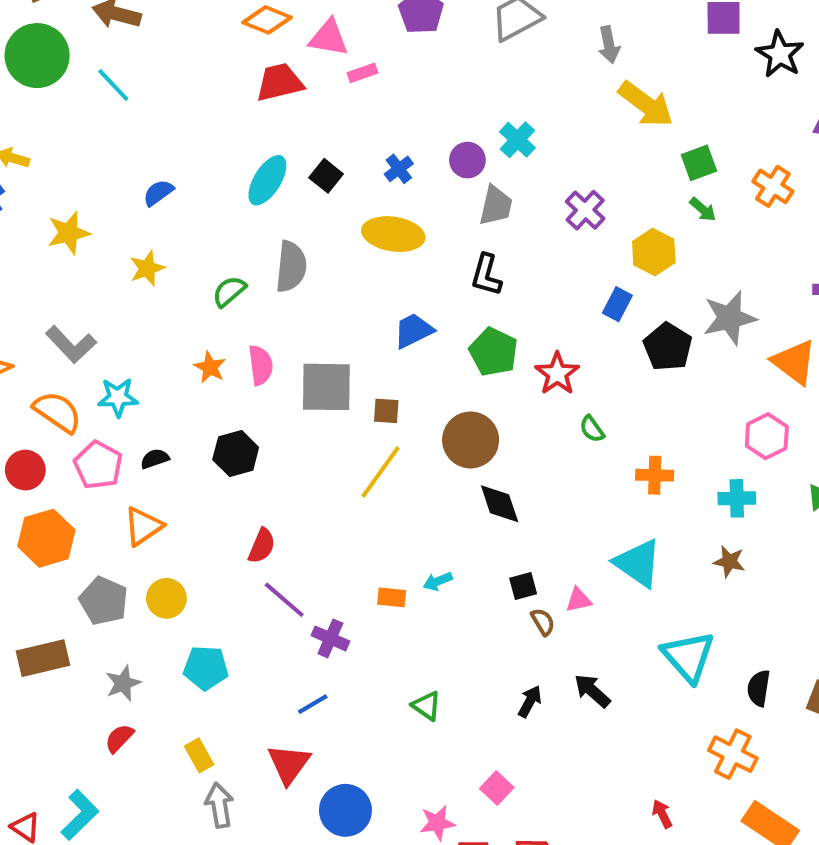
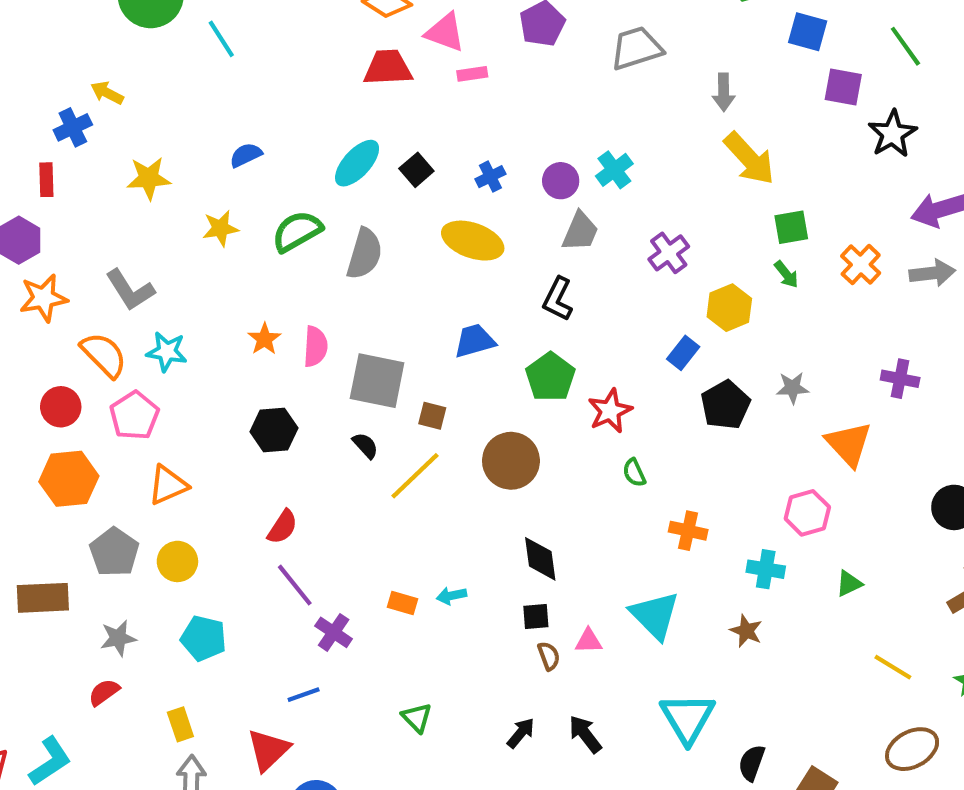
green semicircle: (229, 291) -> (297, 231), moved, size x1.4
gray star: (730, 318) -> (792, 388), size x0.6
black semicircle: (155, 459) -> (365, 446), moved, turned 56
black diamond: (500, 504) -> (540, 559), moved

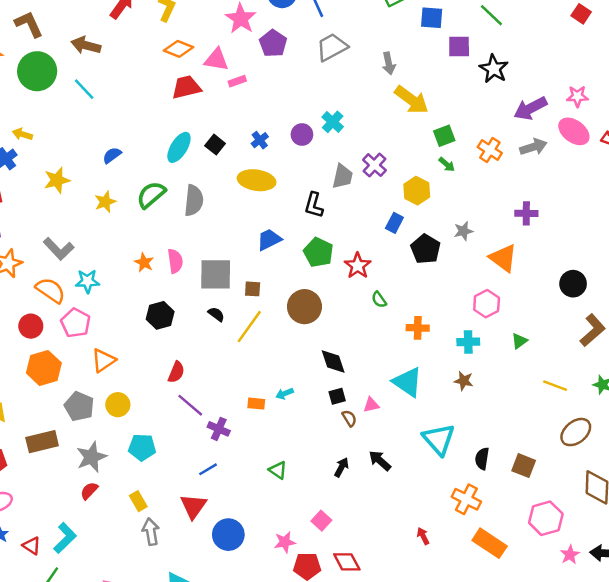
gray trapezoid: (580, 231) -> (342, 176), moved
gray star: (118, 638) -> (91, 457), size x1.4

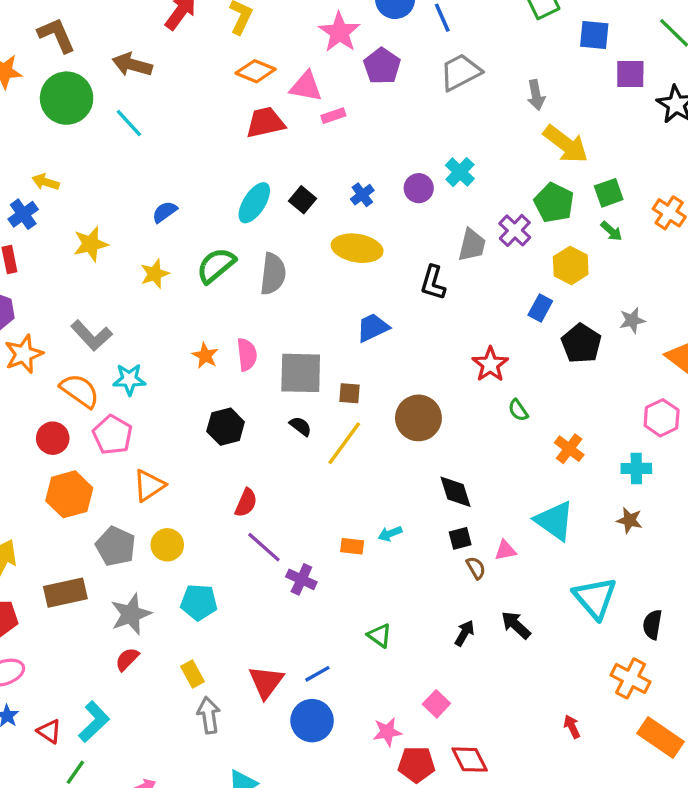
green pentagon: (318, 252) -> (554, 203), moved
orange cross: (418, 328) -> (569, 449), turned 35
blue line: (208, 469) -> (317, 674), moved

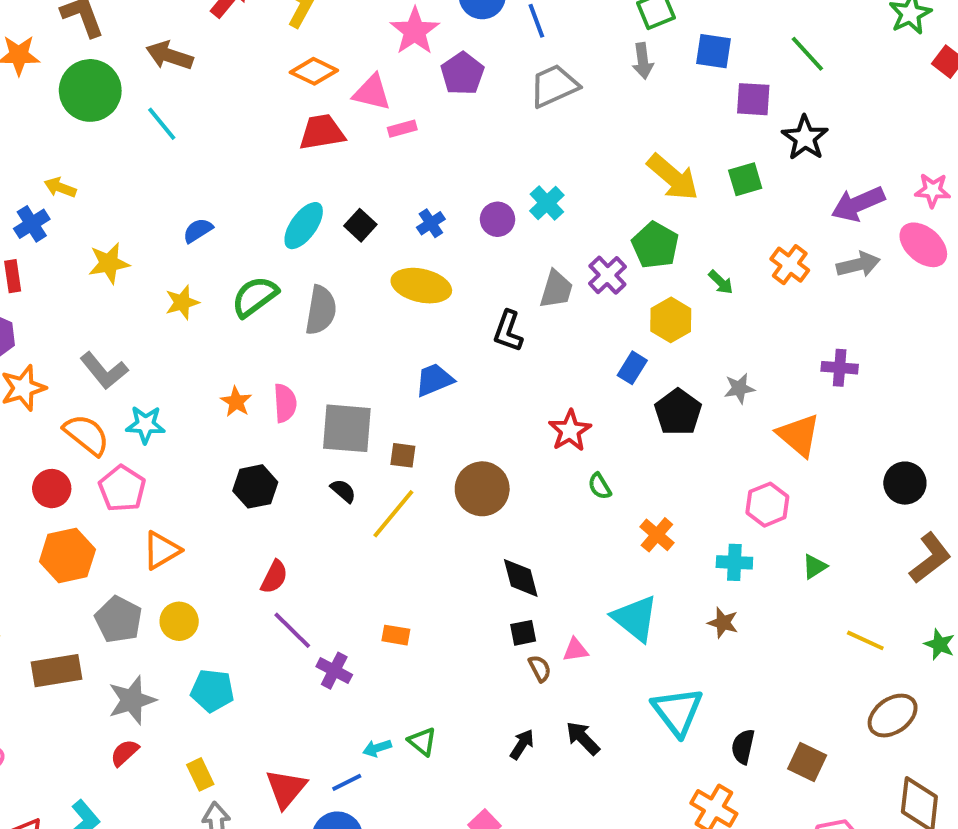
gray arrow: (536, 95) -> (643, 61), moved
green square: (609, 193) -> (745, 179), moved
cyan arrow: (390, 534) -> (377, 748), moved

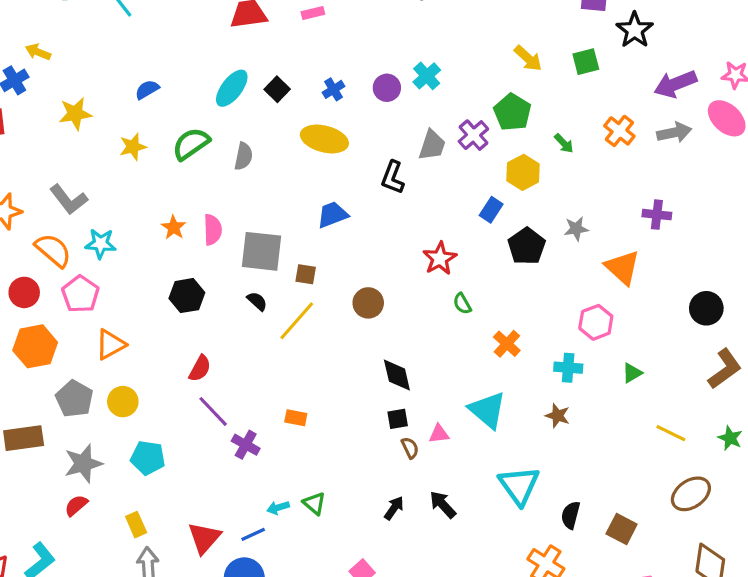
yellow arrow: (673, 177) -> (528, 58), size x0.7
gray semicircle: (321, 310) -> (244, 156), size x0.7
brown circle: (482, 489) -> (368, 303), size x0.7

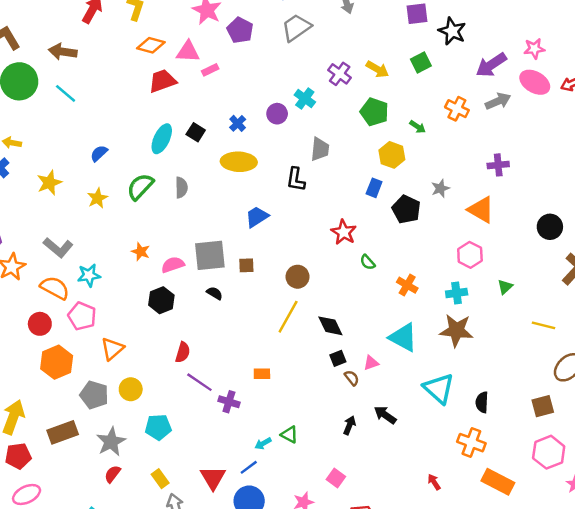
purple cross: (473, 135) -> (340, 74), moved
pink semicircle: (213, 230) -> (173, 265), moved, turned -95
yellow line: (297, 321) -> (288, 317), moved
brown star: (558, 416) -> (456, 330), size x1.8
brown square: (622, 529) -> (543, 406), moved, turned -30

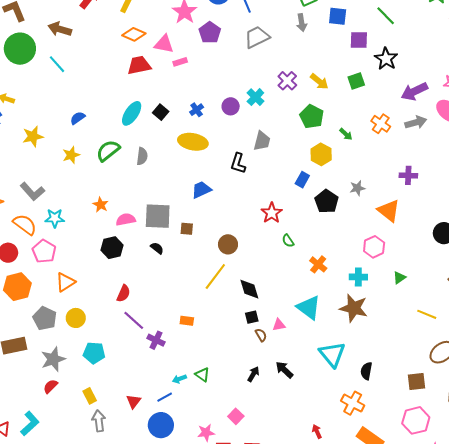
red triangle: (213, 478) -> (134, 401), size x0.7

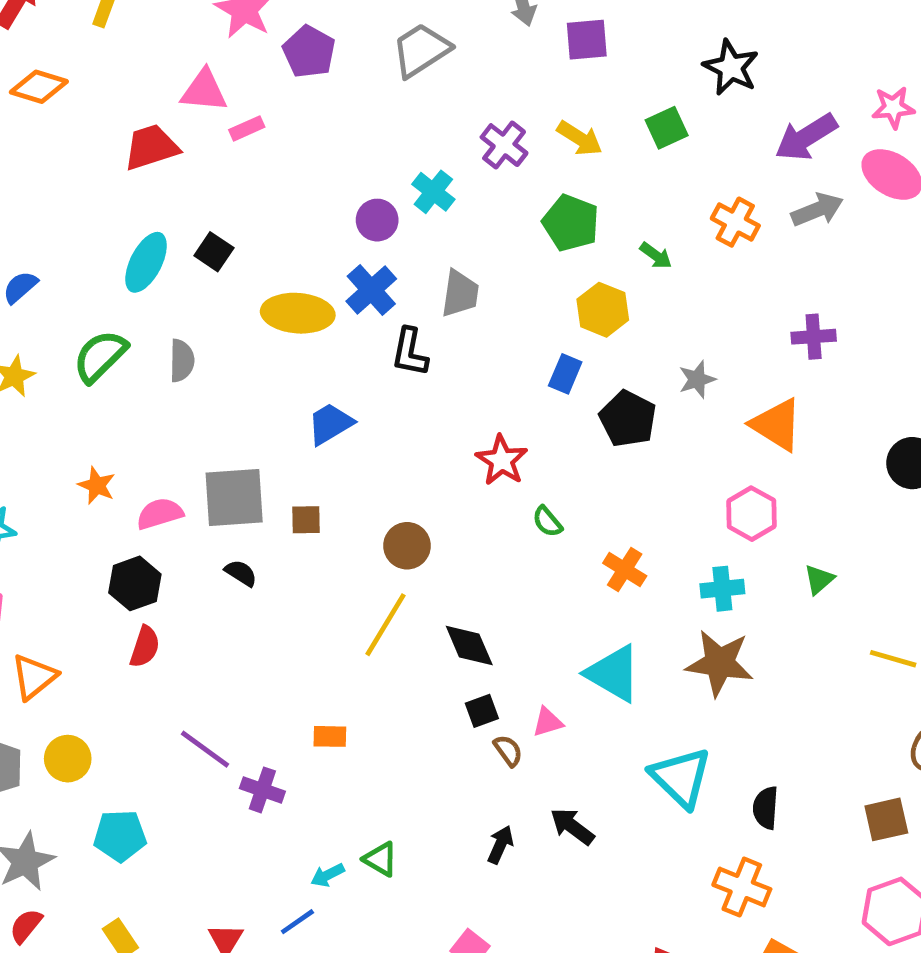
orange diamond: (134, 34) -> (39, 87), moved
purple square: (359, 40) -> (587, 40), moved
blue cross: (197, 110) -> (371, 290), moved, size x1.5
red semicircle: (124, 293) -> (145, 647), moved

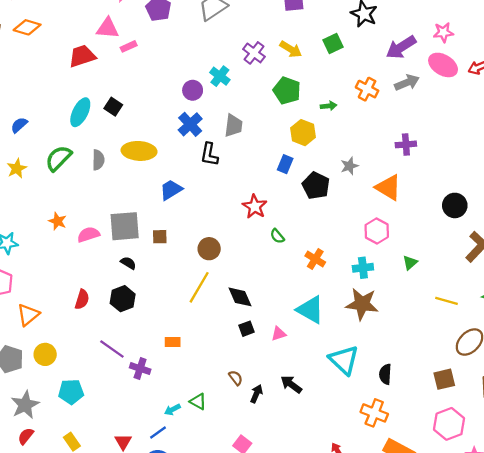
green arrow: (656, 256) -> (329, 106), turned -42
yellow ellipse: (298, 313) -> (139, 151), moved
black hexagon: (135, 583) -> (123, 299), moved
brown semicircle: (508, 751) -> (236, 378), moved

